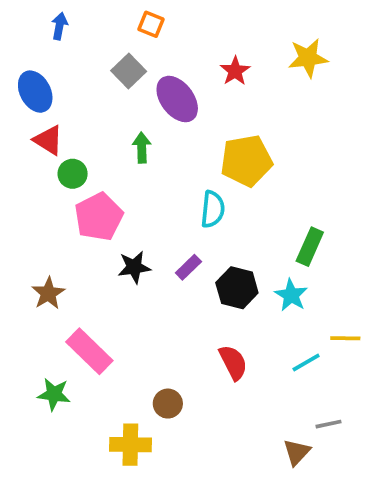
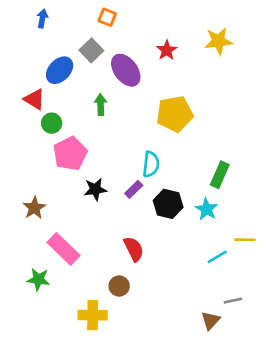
blue ellipse: (35, 92) -> (60, 70), moved, turned 72
cyan semicircle: (213, 209) -> (151, 164), moved
red semicircle: (233, 362) -> (134, 249), moved

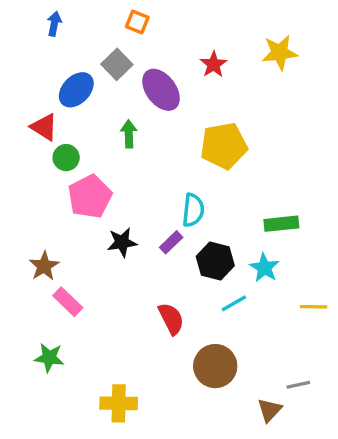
green rectangle: (220, 175) -> (281, 224), turned 60
pink rectangle: (64, 249) -> (68, 302), moved, size x0.7
cyan line: (217, 257) -> (234, 303), moved
brown circle: (119, 286) -> (215, 366), moved, size x1.6

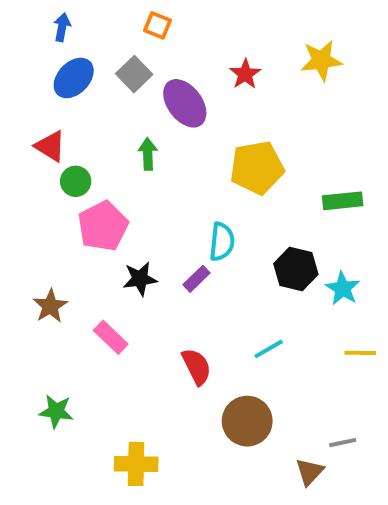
blue ellipse: (76, 90) -> (74, 78), moved
green rectangle: (281, 224) -> (343, 201), moved
black hexagon: (215, 261) -> (296, 269), moved
cyan star: (264, 268) -> (343, 289), moved
pink rectangle: (68, 302) -> (111, 337), moved

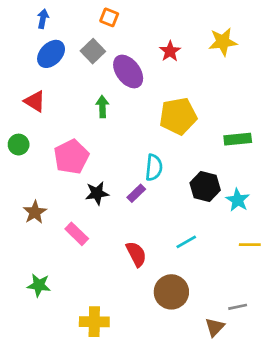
green circle: (76, 181) -> (19, 145), moved

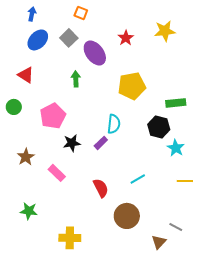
black hexagon: (205, 186) -> (159, 127), moved
gray line: (238, 307) -> (176, 227), turned 40

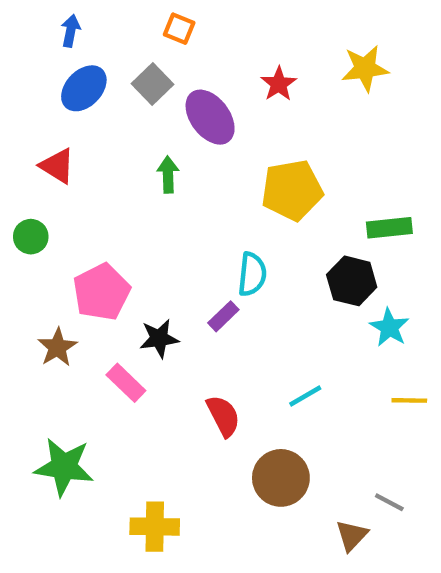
pink pentagon: (53, 116) -> (102, 292), moved
black star: (72, 143) -> (159, 338), moved
green star: (29, 211) -> (64, 467), size x1.5

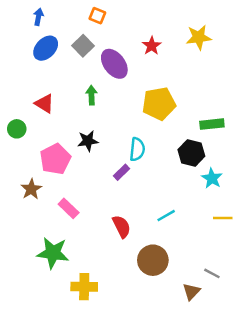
red triangle: (57, 166) -> (44, 104), moved
black star: (159, 338) -> (88, 141), moved
green star: (64, 467) -> (53, 253), moved

